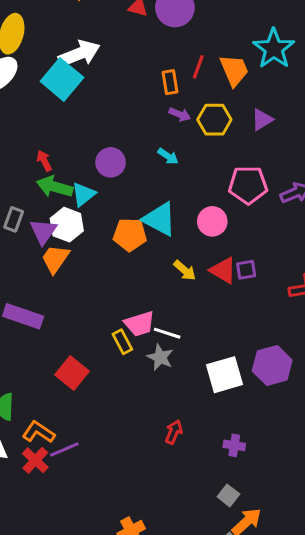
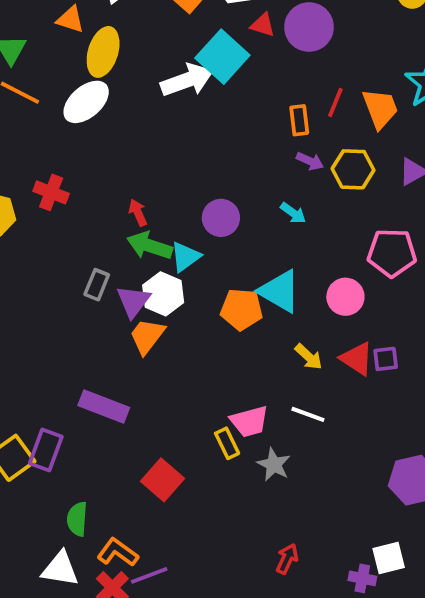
cyan square: (62, 79) -> (222, 57), moved
white line: (167, 333) -> (308, 414), moved
white square: (225, 375) -> (389, 558), moved, size x0.7

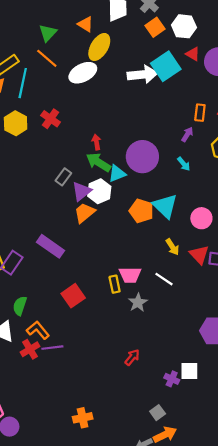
purple arrow: (310, 161) -> (187, 134), moved, turned -96
purple circle: (221, 218) -> (142, 157), size x1.5

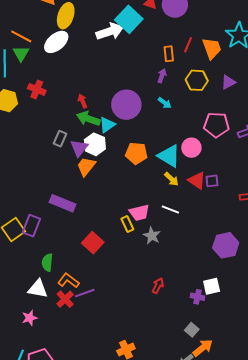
green triangle: (48, 33) -> (21, 54), moved
cyan triangle: (165, 206) -> (169, 156), moved

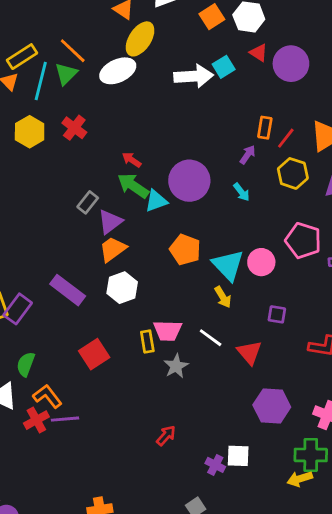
cyan square: (129, 19) -> (224, 67), size x0.6
red line: (188, 45) -> (286, 138), moved
red arrow: (82, 101) -> (132, 160), turned -48
white hexagon: (95, 144) -> (122, 288), moved
red triangle: (197, 180) -> (249, 353), moved

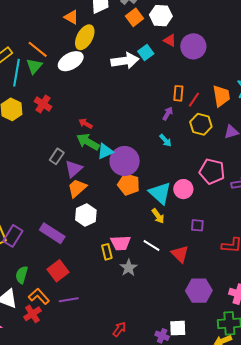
purple circle: (189, 181) -> (125, 161), moved
purple rectangle: (68, 290) -> (52, 233), moved
red square: (94, 354) -> (58, 271), moved
purple line: (65, 419) -> (69, 300), moved
red arrow: (166, 436) -> (119, 329), moved

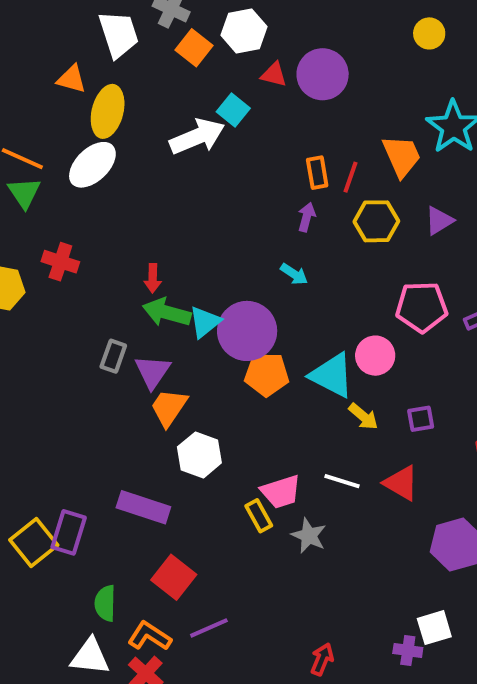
red arrow: (86, 124) -> (153, 278), turned -104
cyan arrow: (165, 140) -> (294, 274), moved
yellow arrow: (158, 216) -> (363, 416), moved

